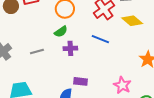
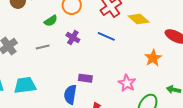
green semicircle: (61, 32) -> (51, 21), moved
purple cross: (70, 48) -> (73, 37), moved, turned 32

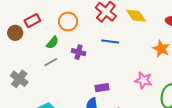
yellow diamond: (139, 19) -> (136, 16), turned 30
gray line: (43, 47) -> (51, 62), moved

